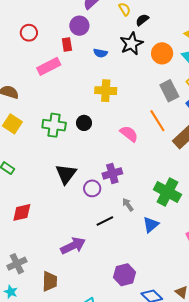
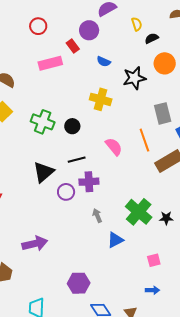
black star: (131, 44) -> (134, 78), moved
red rectangle: (67, 45) -> (73, 46), turned -40
orange circle: (162, 53) -> (165, 63), moved
black line: (105, 221) -> (77, 160), moved

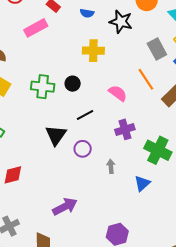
black star: (134, 78) -> (121, 22), turned -30
purple cross: (89, 182) -> (125, 129), moved
gray arrow: (97, 216) -> (111, 166), moved, turned 32

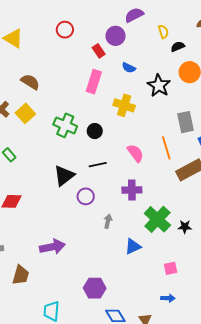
pink rectangle: (36, 28) -> (94, 82), moved, turned -60

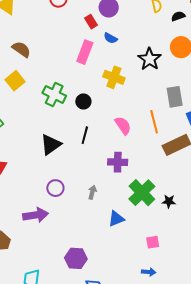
black semicircle: (178, 47) -> (178, 16), moved
blue semicircle: (129, 68) -> (111, 38), moved
black line: (98, 165) -> (85, 135), turned -66
purple circle: (86, 196) -> (55, 188), moved

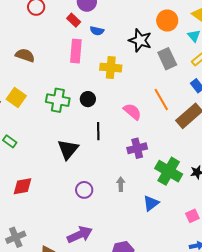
brown semicircle: (21, 49) -> (25, 55), moved
gray rectangle: (175, 97) -> (167, 59), moved
purple arrow: (36, 215) -> (80, 235), moved

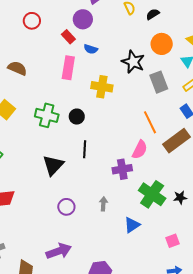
pink semicircle: (132, 112) -> (140, 150), moved, turned 72

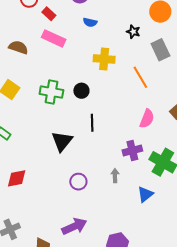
red rectangle: (68, 37) -> (49, 14), moved
black star: (133, 62) -> (133, 32), size x0.6
pink rectangle: (68, 68) -> (54, 38), moved, turned -70
orange line: (150, 122) -> (140, 77), moved
purple cross: (122, 169) -> (132, 150), moved

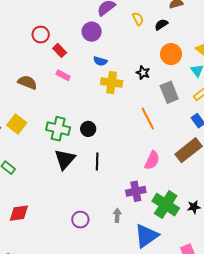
pink rectangle: (54, 38) -> (63, 75), size x0.6
yellow cross: (104, 59) -> (112, 83), moved
black triangle: (62, 141) -> (65, 159), moved
blue triangle: (145, 194) -> (146, 236), size x1.5

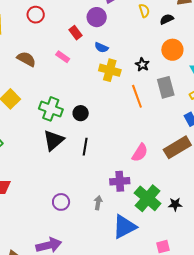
red circle: (41, 35) -> (36, 15), moved
red rectangle: (60, 50) -> (75, 33), moved
orange line: (148, 118) -> (137, 96), moved

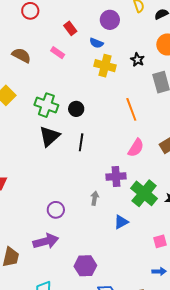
purple circle: (97, 17) -> (110, 20), moved
orange line: (137, 96) -> (131, 109), moved
purple circle: (61, 202) -> (56, 210), moved
blue triangle: (124, 227) -> (121, 222), size x0.6

